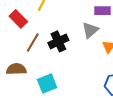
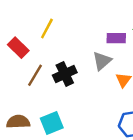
brown semicircle: (16, 69) -> (18, 122), moved

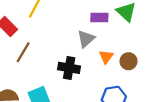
black cross: (65, 74) -> (69, 68), moved, turned 35

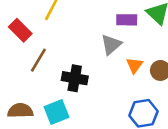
black cross: (69, 68) -> (75, 78), moved

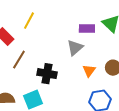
orange triangle: (134, 65) -> (89, 71), moved

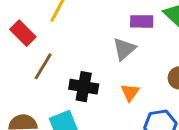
orange triangle: (89, 71) -> (130, 92), moved

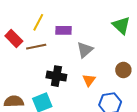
purple rectangle: (142, 21) -> (64, 30), moved
brown line: (43, 66) -> (36, 47), moved, turned 48

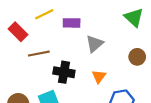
yellow line: (38, 22) -> (44, 14), turned 36
brown line: (36, 47) -> (39, 54), moved
brown circle: (123, 70) -> (137, 57), moved

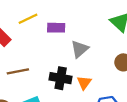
brown line: (39, 54) -> (18, 71), moved
black cross: (64, 72) -> (61, 78), moved

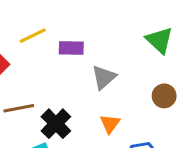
black cross: (61, 78) -> (56, 124), moved, turned 35

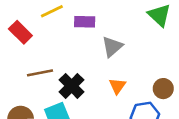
brown circle: (164, 96) -> (163, 89), moved

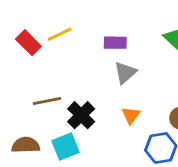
purple rectangle: (85, 22) -> (115, 43), moved
red rectangle: (20, 32) -> (28, 43), moved

